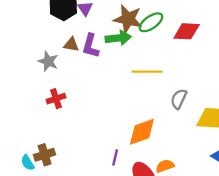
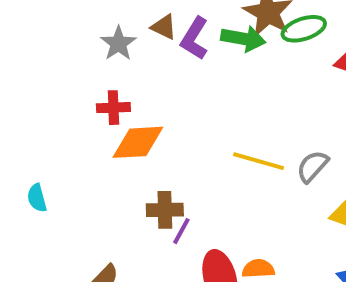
yellow line: (147, 72) -> (259, 161), moved
orange diamond: (142, 132) -> (138, 142), moved
brown cross: (45, 155) -> (165, 210), moved

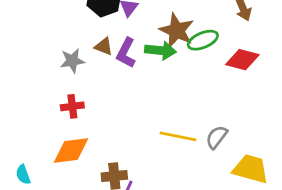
gray star: (118, 43) -> (72, 61), turned 30
orange diamond: (138, 142) -> (71, 151), moved

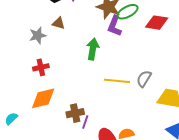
green arrow: (160, 50) -> (93, 49), moved, turned -80
purple L-shape: (126, 53) -> (115, 26), moved
cyan semicircle: (23, 175) -> (11, 119), turned 72

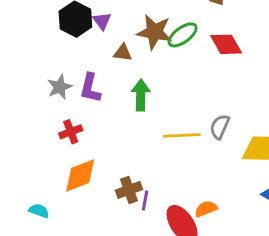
brown triangle: (59, 23) -> (123, 53), moved
red diamond: (157, 23) -> (226, 44), turned 60
purple L-shape: (115, 26) -> (90, 88), moved
cyan semicircle: (11, 119) -> (39, 211), turned 72

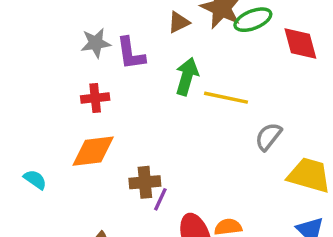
brown triangle: (123, 53) -> (179, 22), turned -48
purple L-shape: (90, 88) -> (131, 53), turned -36
yellow line: (182, 135) -> (226, 98), moved

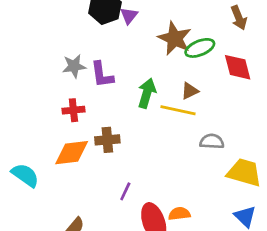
brown triangle: (179, 22) -> (190, 91), moved
gray semicircle: (268, 137) -> (212, 141), turned 55
cyan semicircle: (35, 180) -> (25, 175), size x1.5
brown cross: (145, 182) -> (107, 140), moved

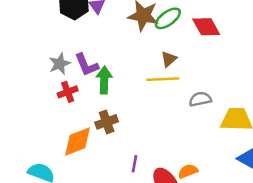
green arrow: (147, 93) -> (104, 80), moved
red cross: (73, 110) -> (68, 92), moved

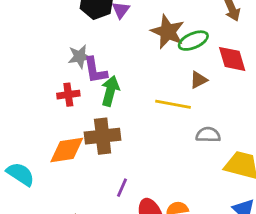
brown triangle: (169, 59) -> (199, 80), moved
gray star: (60, 64) -> (80, 57), moved
brown cross: (107, 122) -> (103, 136), size x1.4

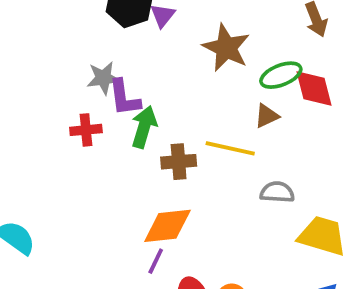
green ellipse: (193, 41) -> (281, 75), moved
brown cross: (103, 136) -> (179, 162), moved, size x0.7
orange diamond: (67, 150) -> (167, 226), moved

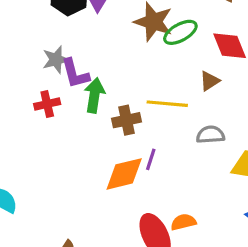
green ellipse: (281, 75) -> (180, 32), moved
brown triangle: (267, 116) -> (210, 81), moved
purple line: (156, 261) -> (151, 159), moved

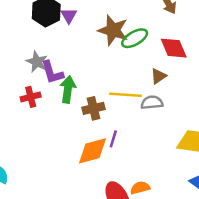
gray star: (56, 60) -> (37, 62), turned -30
gray semicircle: (210, 135) -> (152, 102), moved

